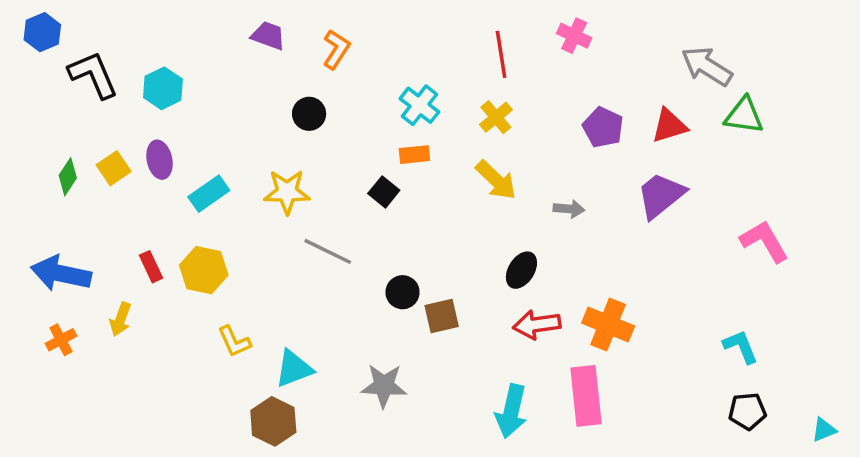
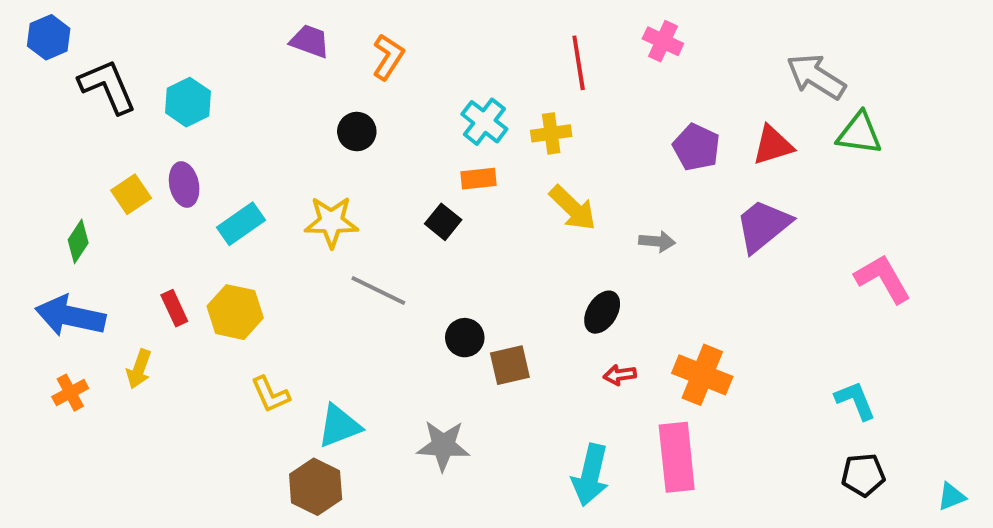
yellow cross: (496, 117) -> (551, 133), moved, turned 32
green diamond: (68, 177) -> (78, 241), moved
red arrow: (537, 324) -> (620, 375), size x0.6

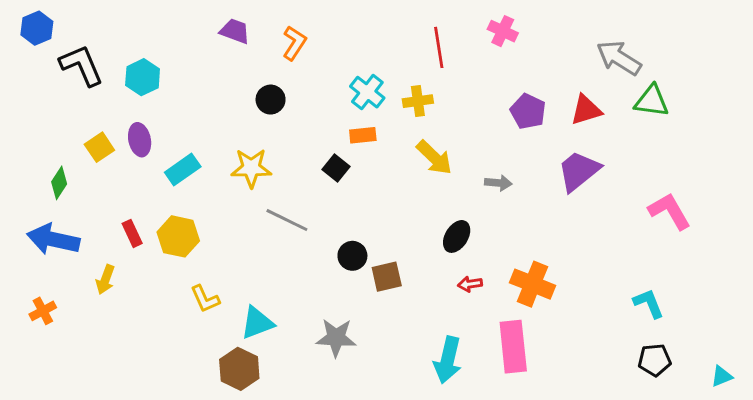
orange cross: (70, 393) -> (43, 311), moved

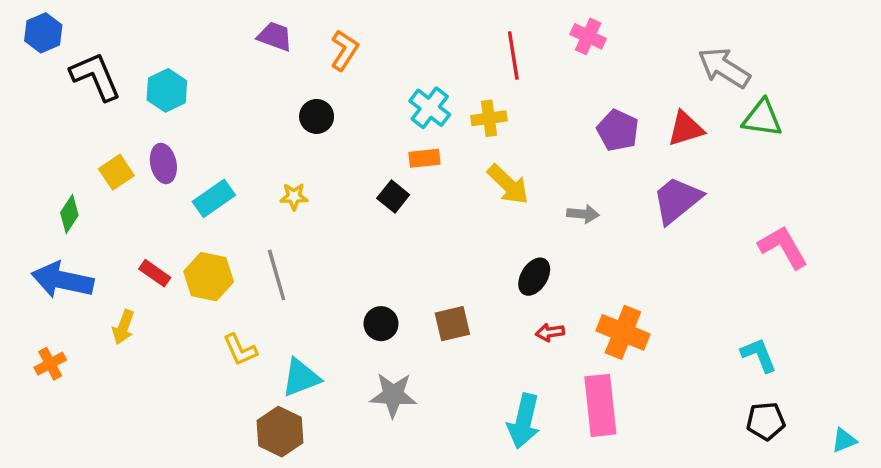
yellow star: (251, 168) -> (294, 197), size x0.6
gray line: (287, 220) -> (277, 275), moved, turned 48
red rectangle: (132, 233) -> (155, 273), turned -30
black circle: (352, 256) -> (381, 324), moved

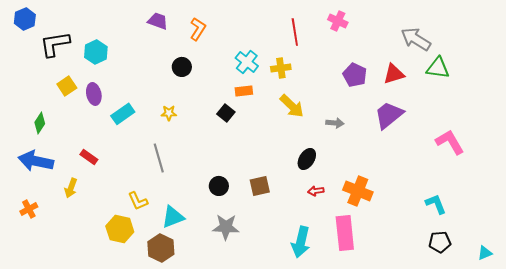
black L-shape: (95, 76) -> (55, 44), turned -76
yellow square: (116, 172) -> (67, 86), moved
yellow hexagon: (209, 277) -> (120, 229), moved

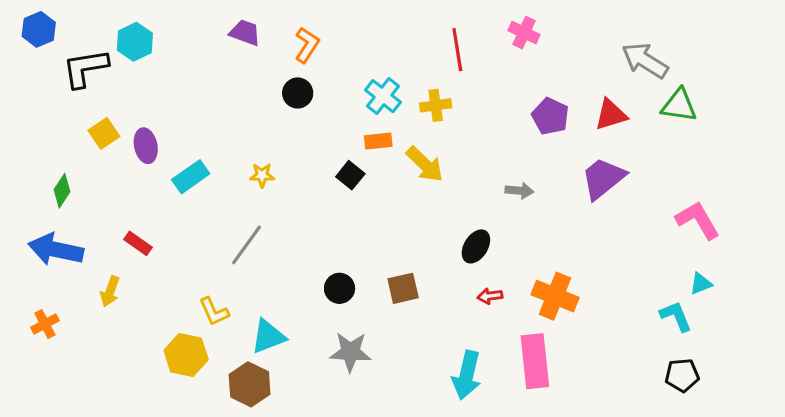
cyan hexagon: (96, 52) -> (135, 42), moved
black circle: (182, 67) -> (298, 93), moved
yellow arrow: (292, 106) -> (425, 164), moved
gray line: (159, 158) -> (246, 245), turned 52
cyan triangle: (485, 253) -> (701, 284), moved

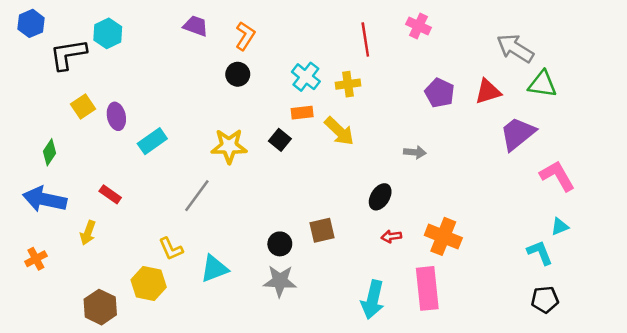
yellow star: (262, 175) -> (229, 146), moved, size x1.8
purple trapezoid: (603, 178) -> (518, 134), moved
black circle: (340, 288) -> (280, 244), moved
brown hexagon: (250, 384) -> (100, 307), moved

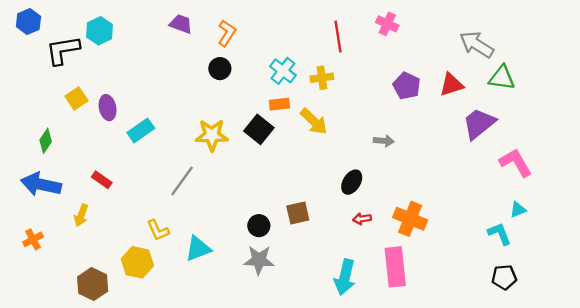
black square: (280, 140) -> (259, 129), size x1.4

